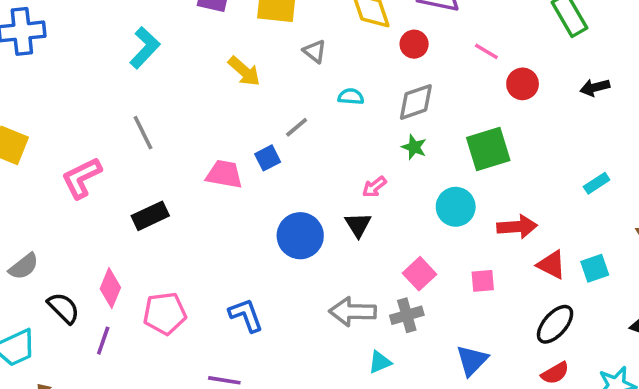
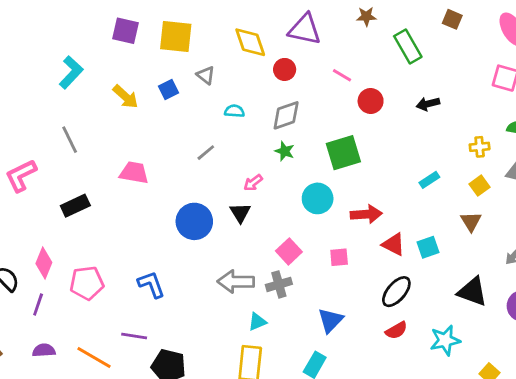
yellow arrow: (244, 71) -> (126, 97), moved
gray line: (297, 127) -> (206, 153), moved
blue square: (268, 158) -> (169, 90), moved

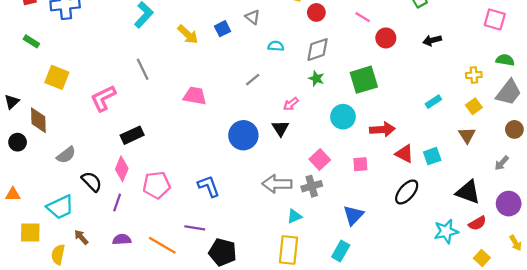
black rectangle: (75, 206) -> (132, 135), moved
red semicircle: (396, 330) -> (477, 223), moved

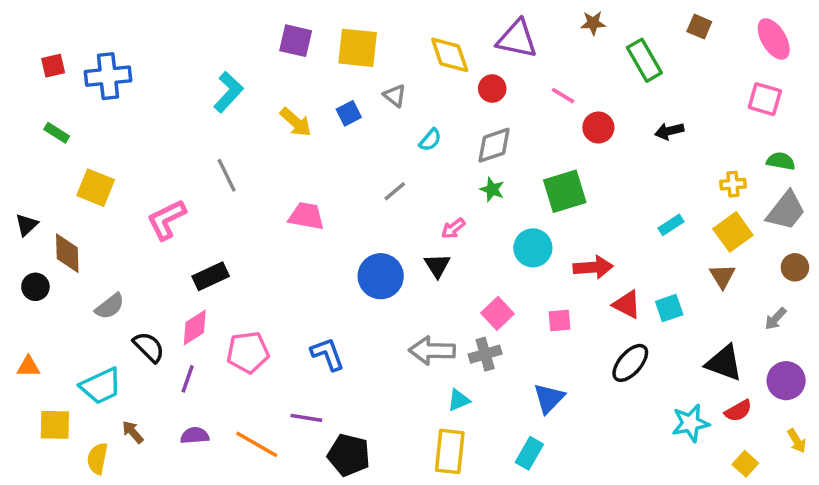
cyan semicircle: (276, 46) -> (430, 140), turned 126
yellow square: (474, 106) -> (733, 232), size x1.5
pink diamond: (122, 169) -> (195, 328), turned 35

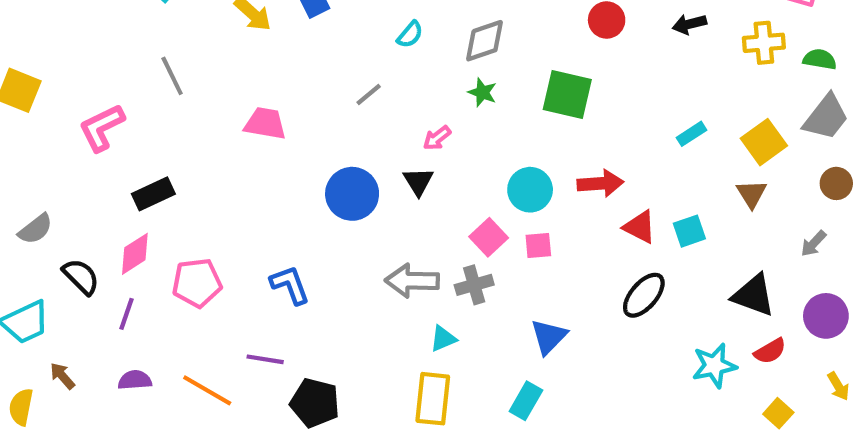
yellow cross: (733, 184) -> (764, 43), moved, size x1.4
green square: (565, 191) -> (567, 94), turned 30
cyan circle: (533, 248) -> (530, 190), moved
pink square: (559, 320) -> (538, 246), moved

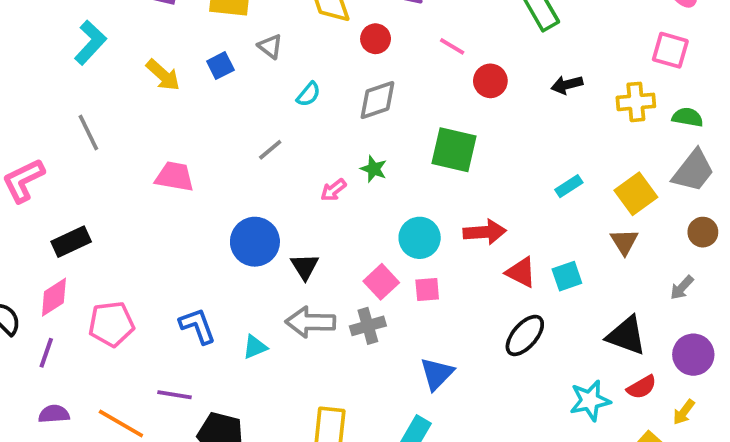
green star: (482, 92) -> (374, 169), moved
black triangle: (418, 181) -> (305, 267), moved
cyan triangle: (443, 339) -> (255, 347), moved
yellow arrow: (838, 386) -> (684, 412), moved, turned 68

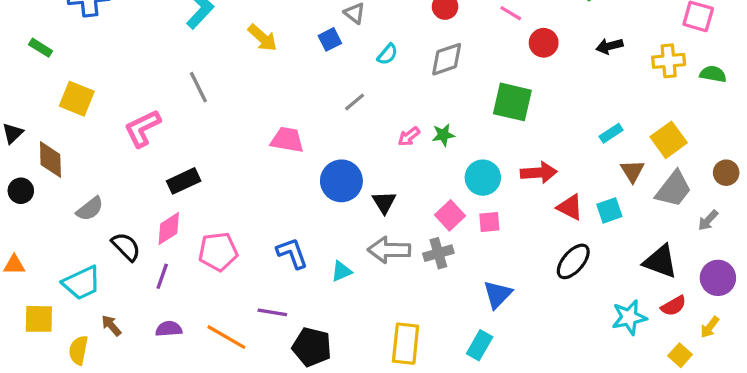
blue square: (220, 66) -> (330, 39), moved
green star: (374, 169) -> (443, 135), moved, turned -30
gray trapezoid: (693, 171) -> (674, 189), moved
pink trapezoid: (175, 177) -> (287, 140), moved
brown triangle: (624, 242) -> (632, 171), moved

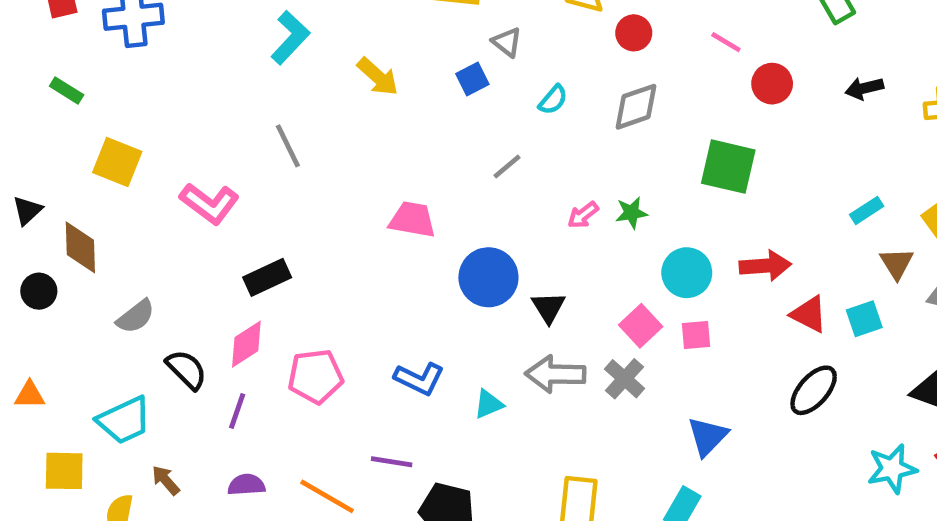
pink L-shape: (142, 128) -> (209, 204), turned -117
blue L-shape: (292, 253) -> (419, 379), turned 136
gray cross: (438, 253) -> (625, 379), turned -32

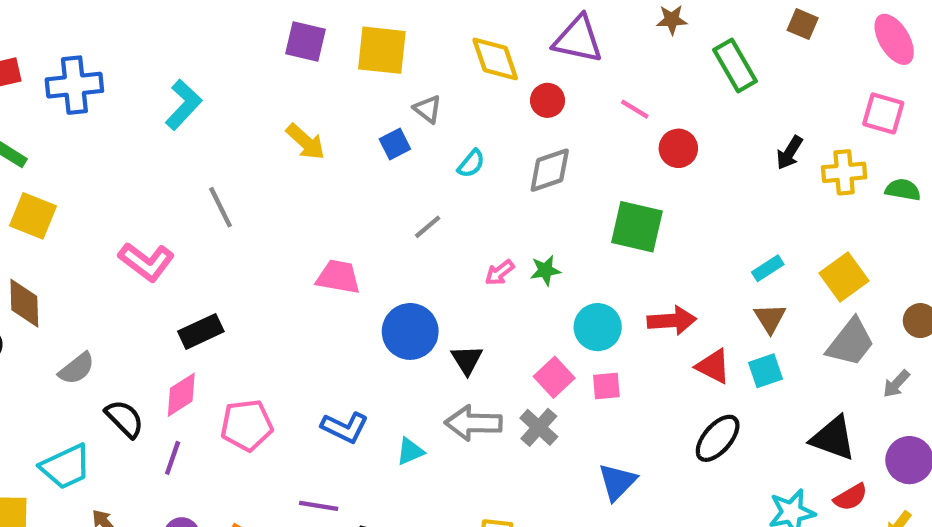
cyan L-shape: (290, 37) -> (183, 105), moved
black arrow: (864, 88) -> (790, 153), moved, turned -44
yellow square: (117, 162) -> (33, 216), moved
brown triangle: (897, 263) -> (770, 318), moved

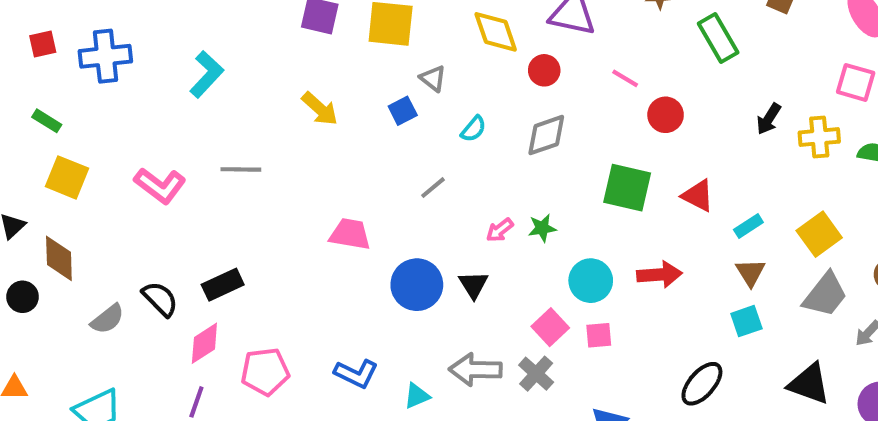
gray line: (220, 207) -> (241, 169), turned -63
pink L-shape: (146, 262) -> (160, 186), moved
black triangle: (467, 360) -> (473, 285), moved
red triangle: (713, 366) -> (698, 196), moved
black semicircle: (125, 419) -> (160, 299), moved

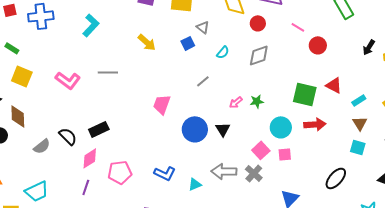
green square: (627, 188) -> (305, 94), moved
pink trapezoid: (350, 234) -> (162, 104), turned -80
cyan square: (746, 321) -> (358, 147), turned 35

